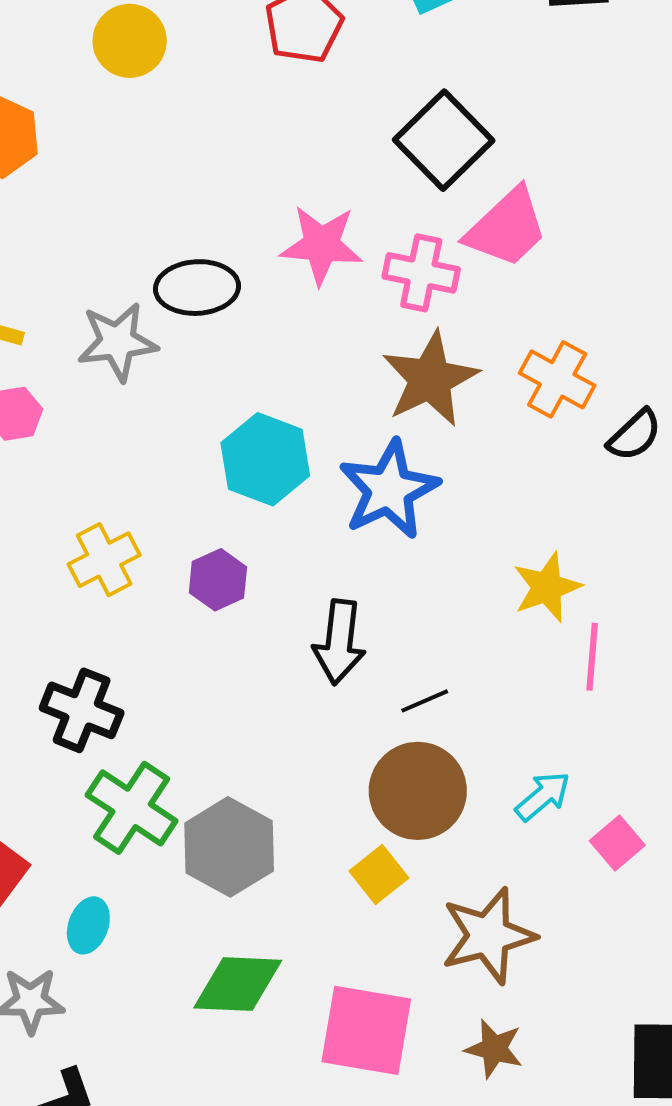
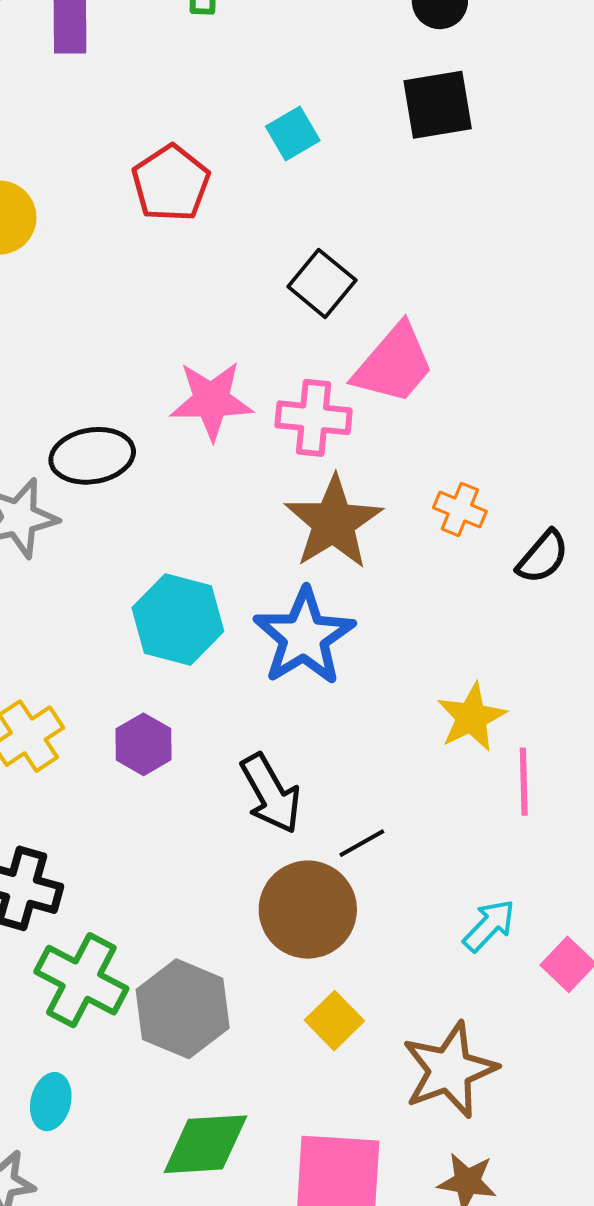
black square: (444, 140) -> (322, 283), size x0.7
orange cross: (557, 379) -> (460, 509), size x0.7
black arrow: (339, 642) -> (271, 794), turned -30
brown circle: (418, 791) -> (308, 910), moved

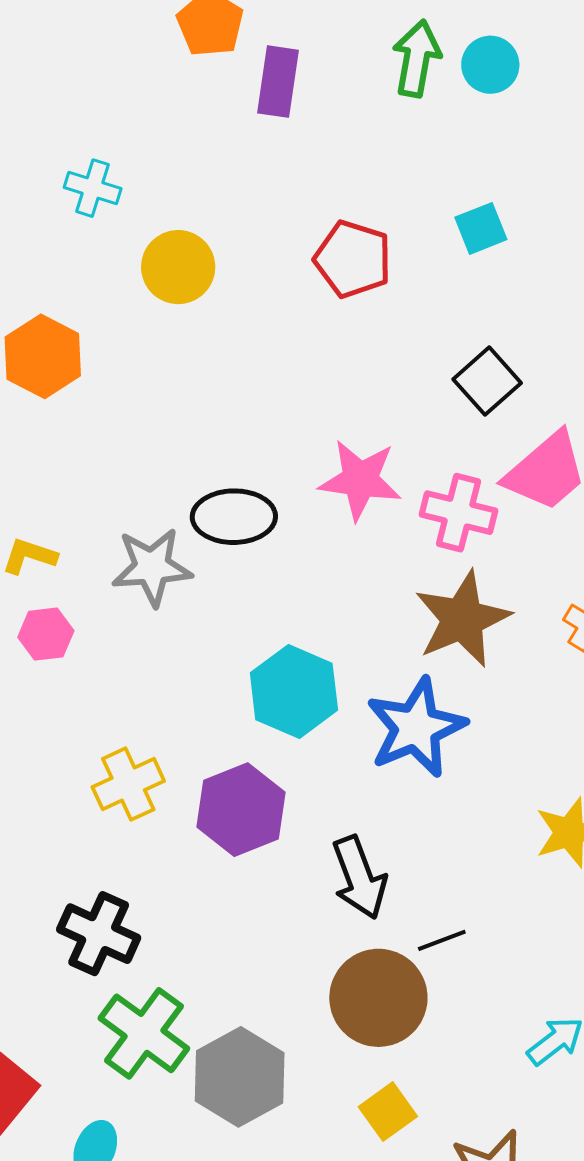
red pentagon: (171, 183) -> (353, 259), turned -30
purple hexagon: (144, 744) -> (241, 810), size x1.5

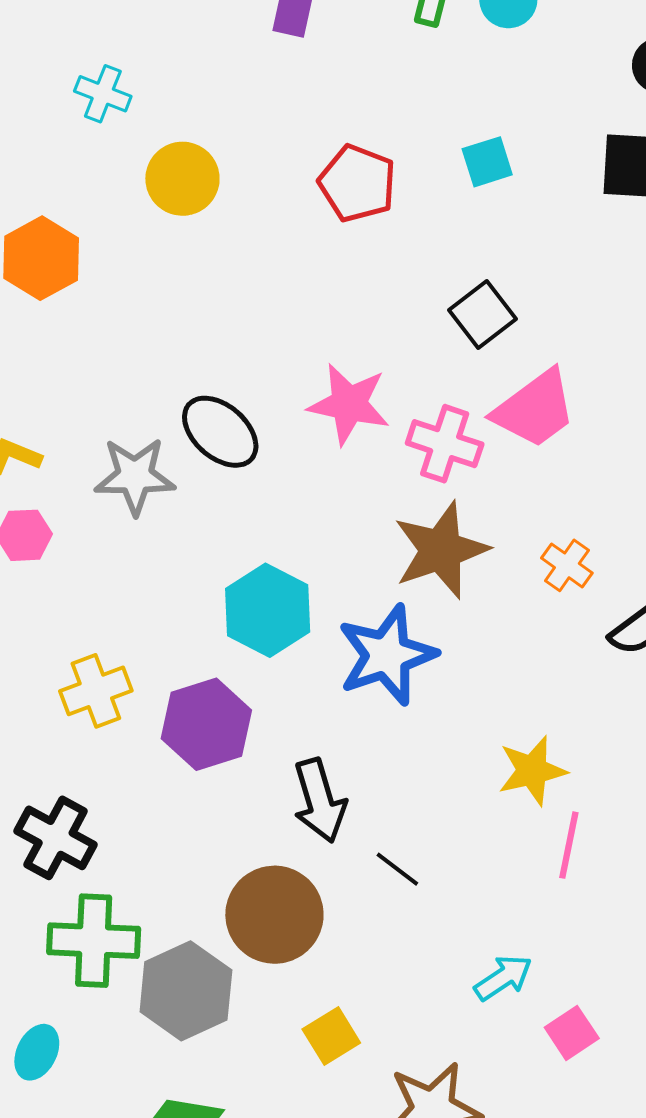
black ellipse: (234, 517) -> (220, 432), turned 38
black line: (442, 940) -> (397, 869), turned 54
brown circle: (378, 998) -> (274, 915), moved
green cross: (144, 1033) -> (94, 941), turned -38

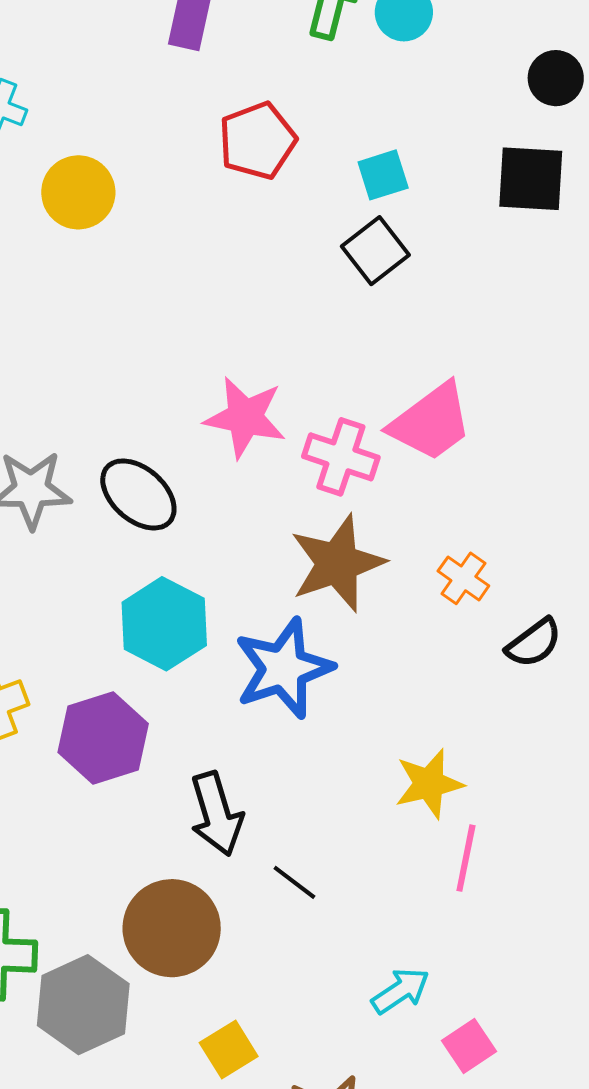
red pentagon: (357, 183) -> (257, 141), moved, turned 30
black square: (483, 314) -> (375, 251), moved
black ellipse: (220, 432) -> (138, 494), moved

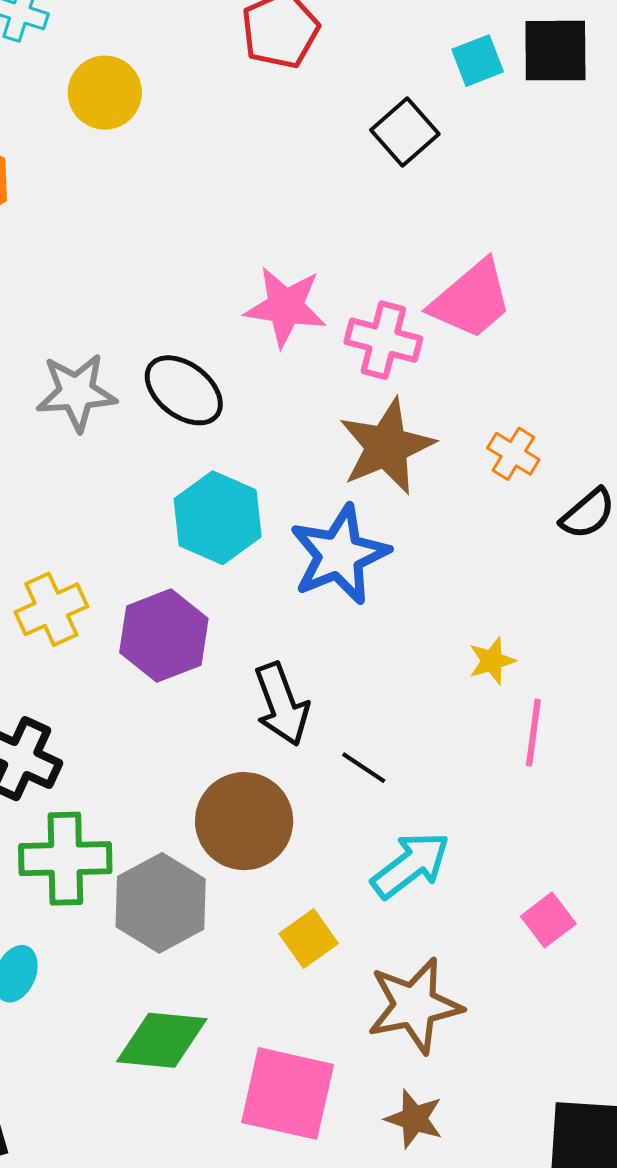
cyan square: (383, 175) -> (478, 61), moved
yellow star: (429, 784) -> (492, 661), size x0.7
cyan arrow: (401, 991) -> (411, 865), moved, size x1.4

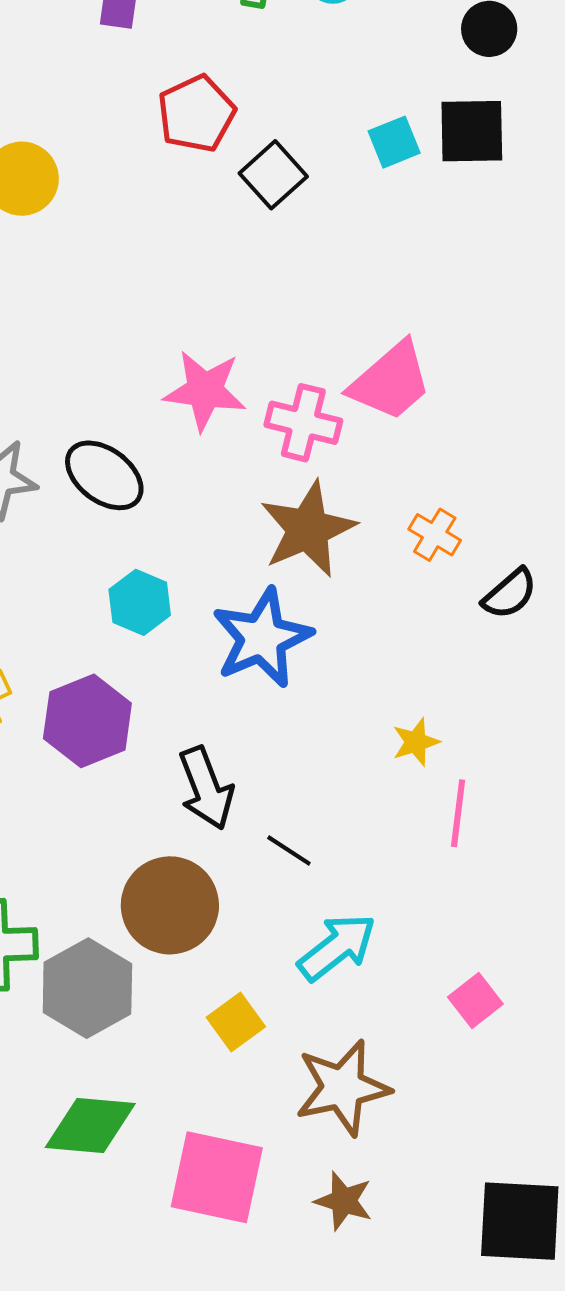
black square: (405, 132) -> (273, 175), moved
cyan hexagon: (218, 518) -> (140, 602), size x0.7

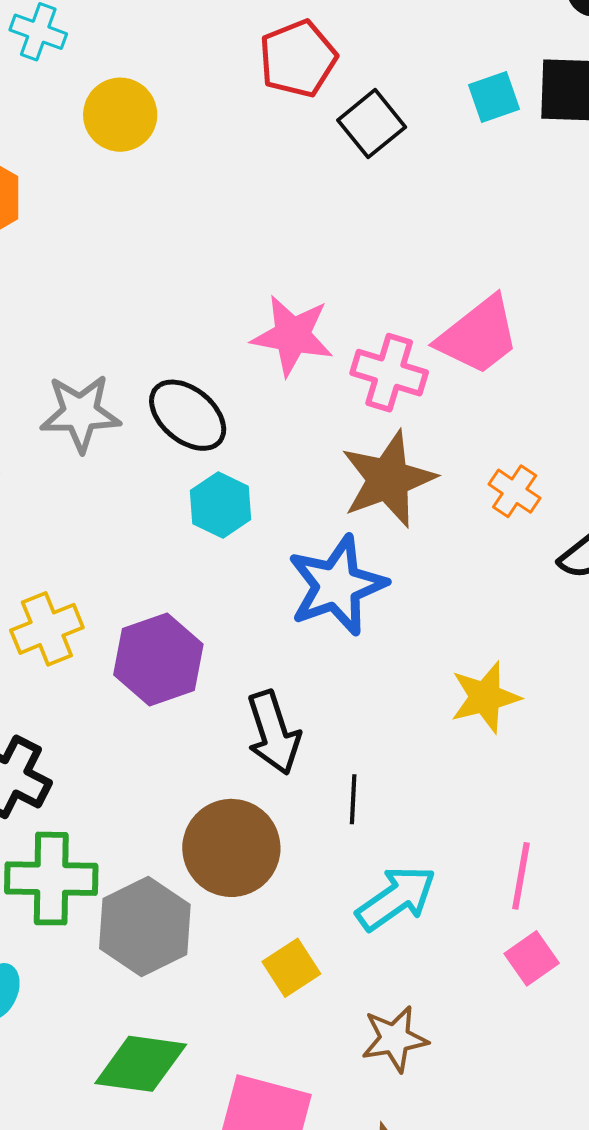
cyan hexagon: (140, 602) -> (221, 505), moved
yellow star: (416, 742) -> (485, 697), size x1.5
pink line: (458, 813) -> (521, 876), moved
black line: (289, 851) -> (353, 799), turned 57
brown star: (343, 1088) -> (395, 1039), size x0.7

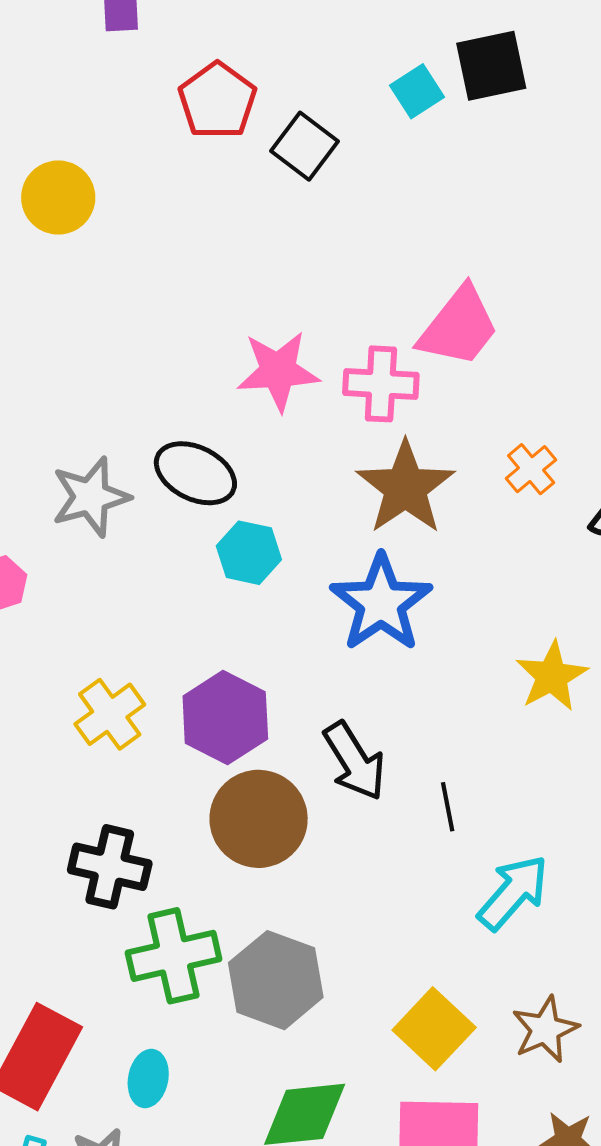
orange cross: (515, 491) -> (531, 469), turned 30
brown circle: (231, 848) -> (259, 819), moved
yellow square: (291, 968) -> (434, 1029), moved, size x1.4

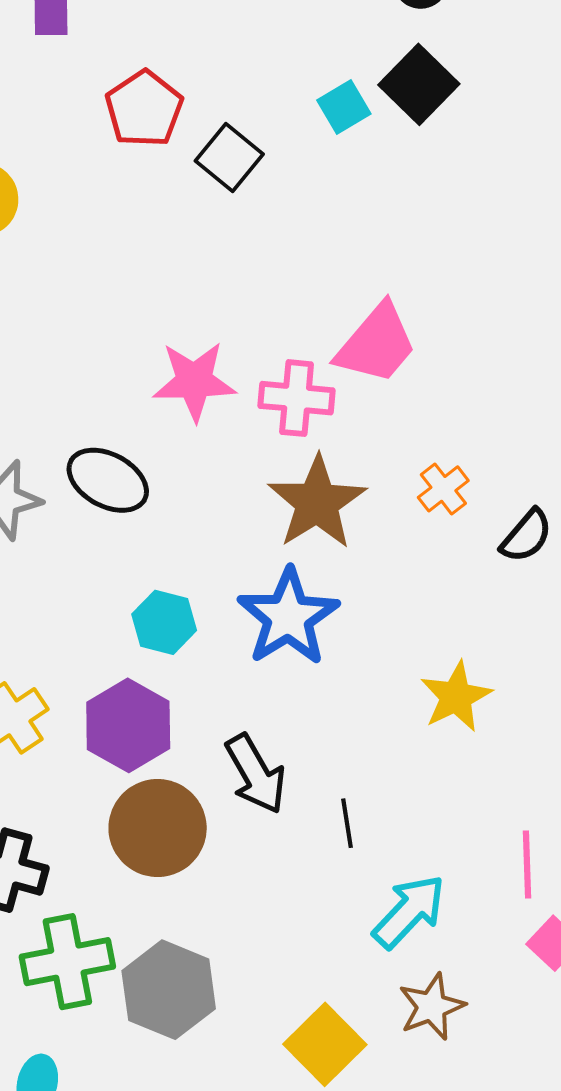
black square: (491, 66) -> (419, 84), turned -36
cyan hexagon: (249, 553) -> (164, 622), moved
brown star: (545, 1029) -> (432, 1007), moved

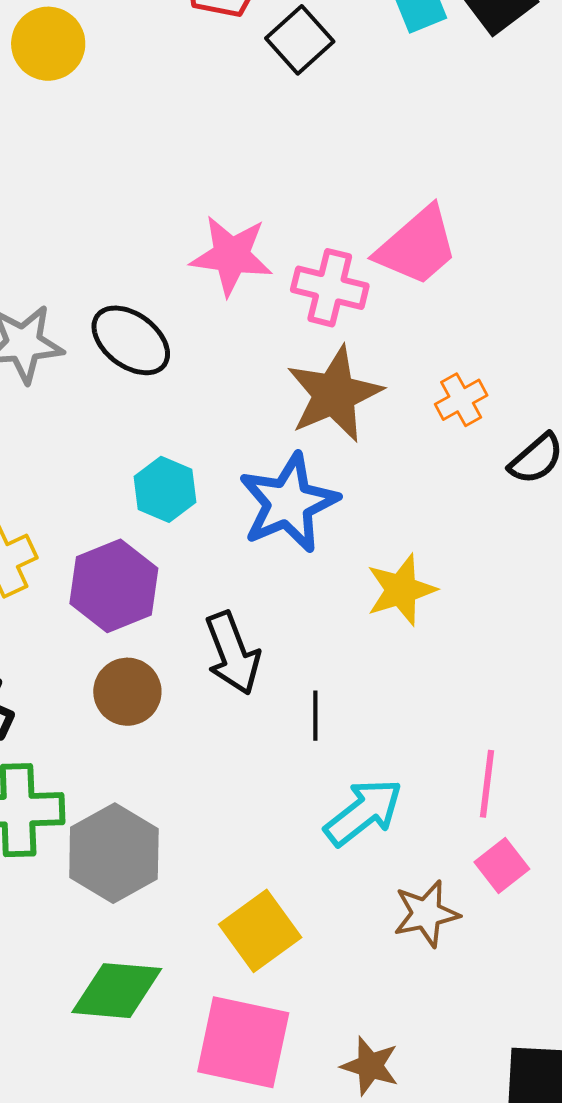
yellow star: (456, 697) -> (401, 590), moved
brown circle: (158, 828) -> (127, 692), size x0.7
brown star: (432, 1007) -> (426, 914), moved

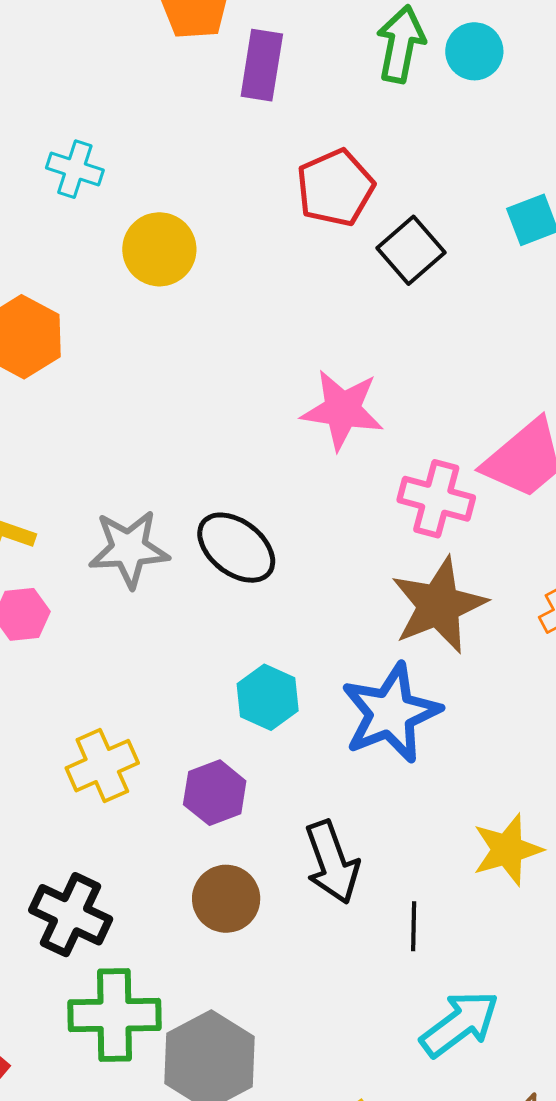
pink star: (231, 256) -> (342, 410), moved
purple hexagon: (114, 586) -> (215, 793), size x0.7
yellow star: (401, 590) -> (507, 850), moved

